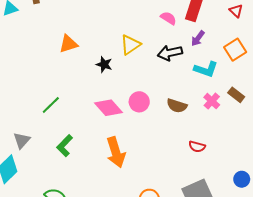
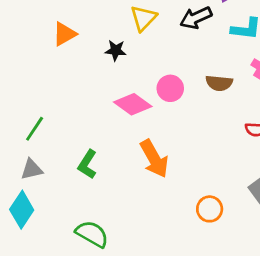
green line: (51, 105) -> (35, 129), moved
gray triangle: (22, 140) -> (32, 169), turned 48

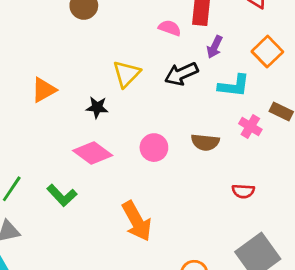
pink diamond: (133, 104) -> (93, 153), moved
green L-shape: (87, 164) -> (62, 195), moved, turned -76

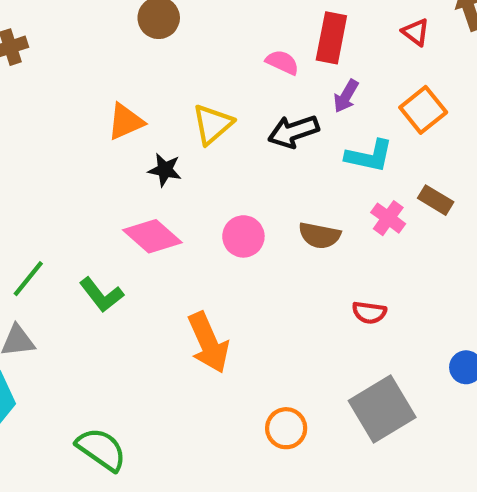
orange triangle: (44, 90) -> (126, 122), moved

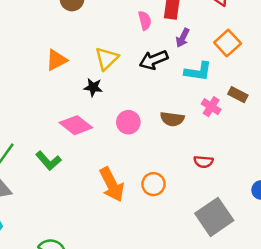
pink semicircle: (282, 62) -> (145, 20), turned 54
black star: (165, 170) -> (93, 87), moved
orange circle: (286, 428) -> (153, 184), moved

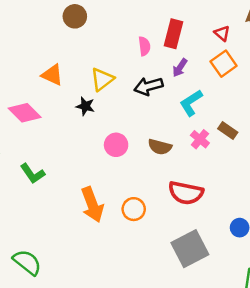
orange square: (228, 43) -> (224, 64), moved
orange triangle: (56, 60) -> (52, 75), turned 45
cyan L-shape: (198, 71) -> (191, 103), turned 132
pink diamond: (76, 125) -> (25, 113), moved
red semicircle: (203, 162) -> (186, 193), size x1.8

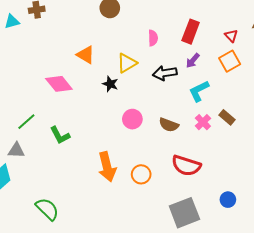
pink semicircle: (144, 46) -> (153, 38), moved

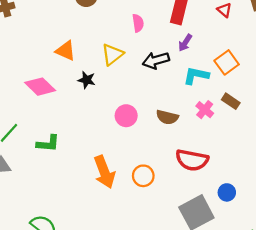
orange square: (230, 61) -> (227, 62), moved
black star: (110, 84) -> (87, 80), moved
cyan L-shape: (199, 91) -> (196, 76), turned 45
green L-shape: (60, 135) -> (48, 143), turned -50
blue circle: (228, 200) -> (227, 192), moved

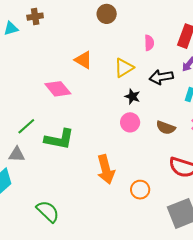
black star: (87, 80) -> (132, 97), moved
green L-shape: (48, 143) -> (59, 139), size x1.4
orange circle: (143, 176) -> (140, 190), moved

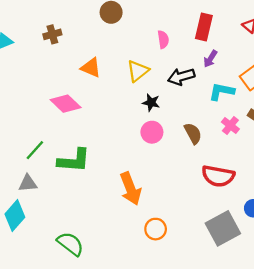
brown cross: (35, 17) -> (52, 34), moved
brown semicircle: (166, 128) -> (193, 133), turned -132
orange circle: (140, 190) -> (156, 229), moved

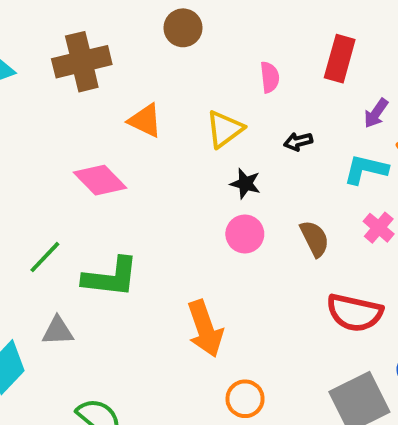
brown cross: (52, 34) -> (82, 62), size x1.8
purple arrow: (210, 59) -> (376, 113), moved
black arrow: (181, 77) -> (298, 141), size x0.6
gray triangle: (28, 183) -> (58, 331), moved

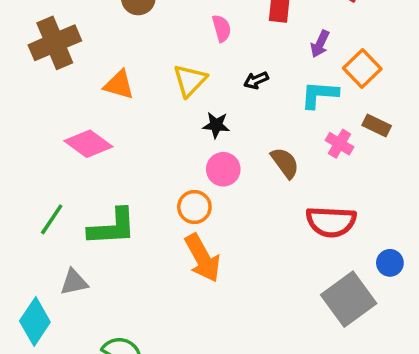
orange circle: (245, 399) -> (194, 207), moved

